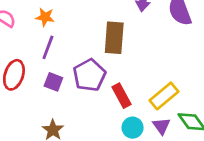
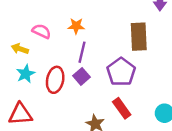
purple square: (53, 82) -> (82, 76), moved, turned 35
red rectangle: (121, 96) -> (122, 108), moved

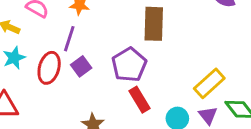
purple line: (82, 52) -> (69, 39), moved
red rectangle: (122, 108) -> (139, 100), moved

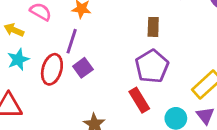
brown rectangle: (154, 24) -> (153, 27), size x0.6
purple pentagon: (129, 65) -> (152, 66), moved

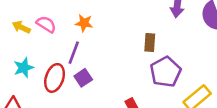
yellow arrow: (14, 30) -> (21, 27), moved
purple pentagon: (152, 66) -> (166, 72), moved

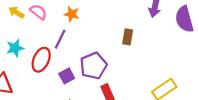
purple pentagon: (166, 72) -> (94, 66), moved
purple square: (83, 78) -> (67, 76), moved

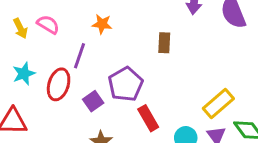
yellow arrow: (16, 12) -> (20, 28), turned -140
orange star: (72, 14) -> (102, 24), moved

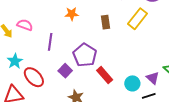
orange star: (102, 24) -> (72, 14), moved
red ellipse: (59, 84) -> (34, 77), moved, turned -50
yellow rectangle: (218, 103) -> (137, 19), moved

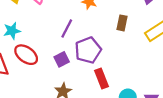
purple line: (50, 42) -> (67, 29), moved
red ellipse: (34, 77) -> (26, 55), turned -30

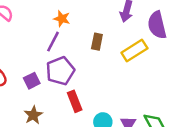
purple line: (67, 29) -> (53, 42), moved

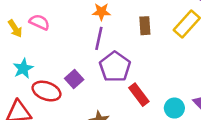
purple square: (32, 81) -> (74, 79), moved

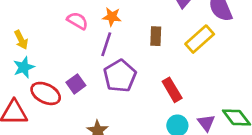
pink semicircle: (39, 22) -> (77, 21), moved
yellow arrow: (15, 29) -> (21, 40), moved
red rectangle: (139, 95) -> (172, 90), moved

